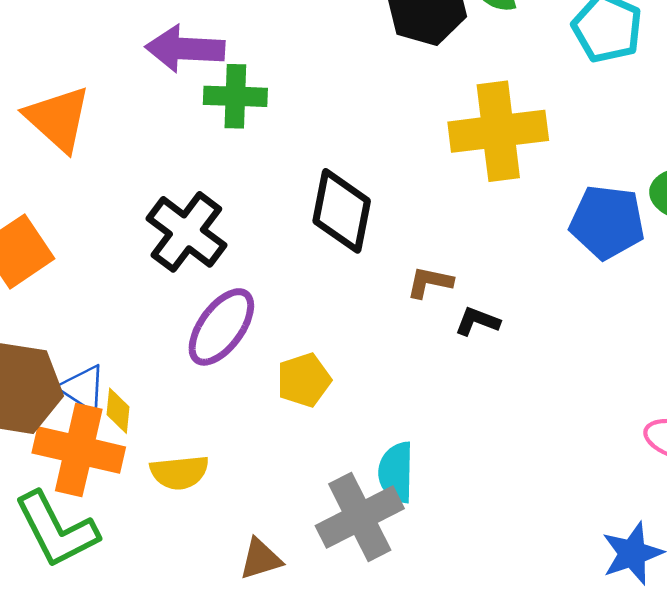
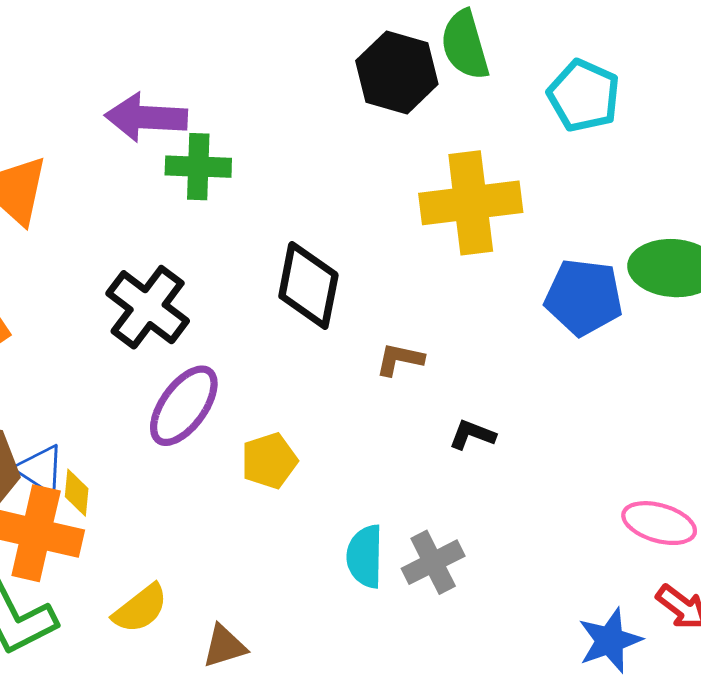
black L-shape: (477, 321) -> (472, 435), moved
yellow semicircle: (179, 472) -> (140, 609), moved, turned -32
gray cross: (360, 517) -> (433, 562), moved, size x0.7

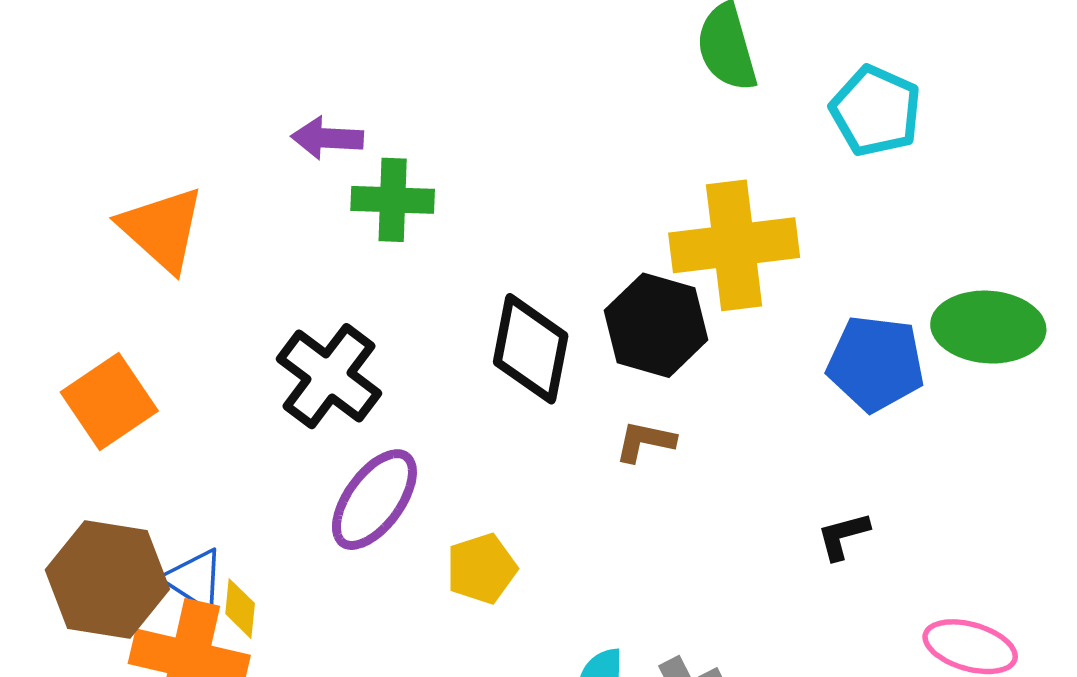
black hexagon: (397, 72) -> (656, 325), moved
purple arrow: (146, 117) -> (327, 138), size x0.7
black L-shape: (472, 435) -> (843, 536), moved, turned -36

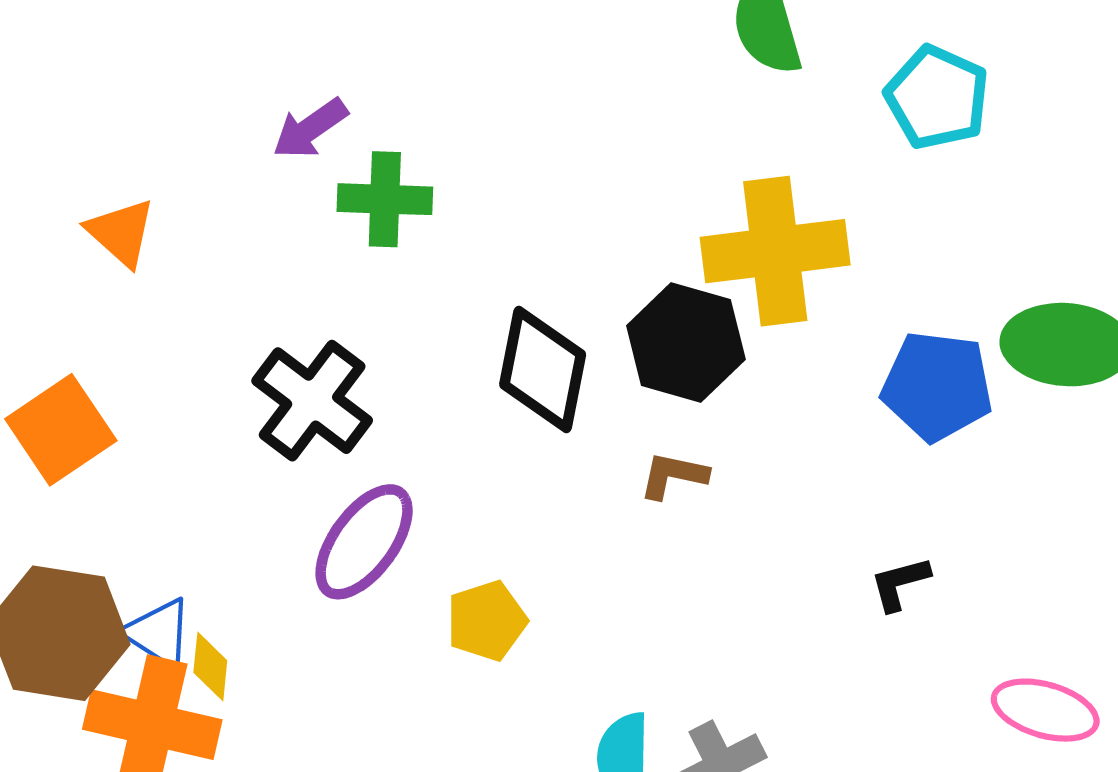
purple arrow: (327, 138) -> (310, 129), turned -38
orange triangle: (162, 229) -> (121, 232), size x0.7

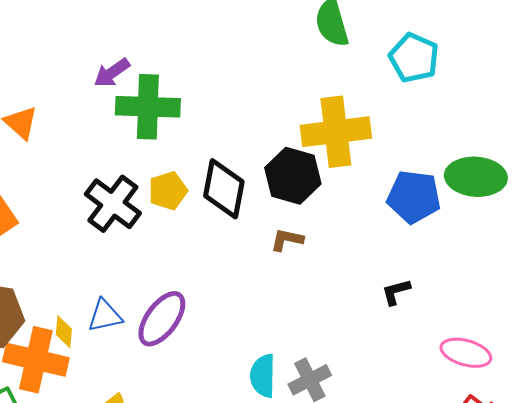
green cross: (385, 199) -> (148, 107), size x1.4
purple ellipse: (364, 542) -> (162, 319), moved
yellow pentagon: (487, 621) -> (168, 191), moved
blue triangle: (158, 633) -> (105, 316), moved, turned -45

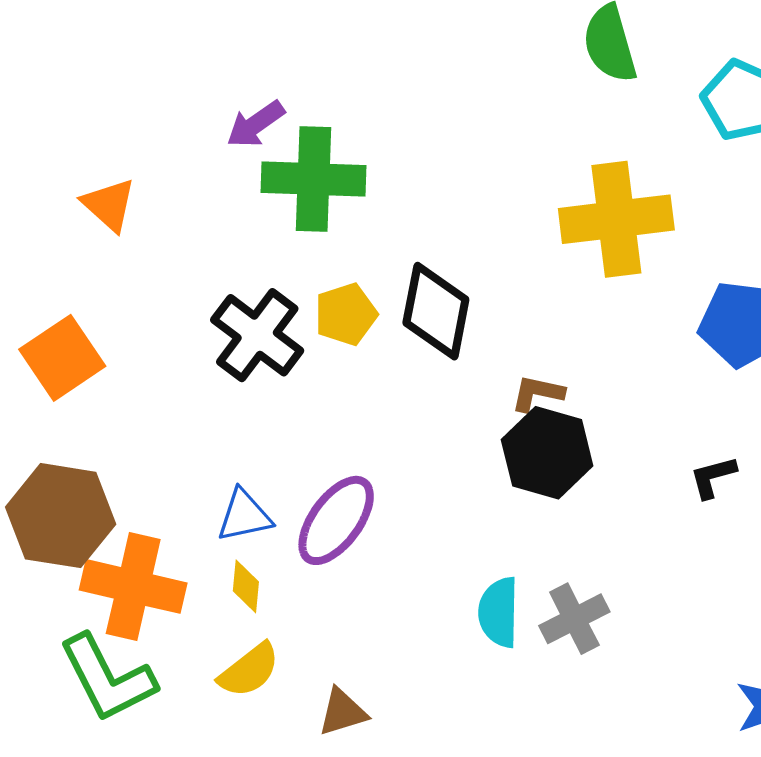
black hexagon: (293, 176) -> (547, 453), moved
yellow diamond: (64, 332) -> (246, 586), moved

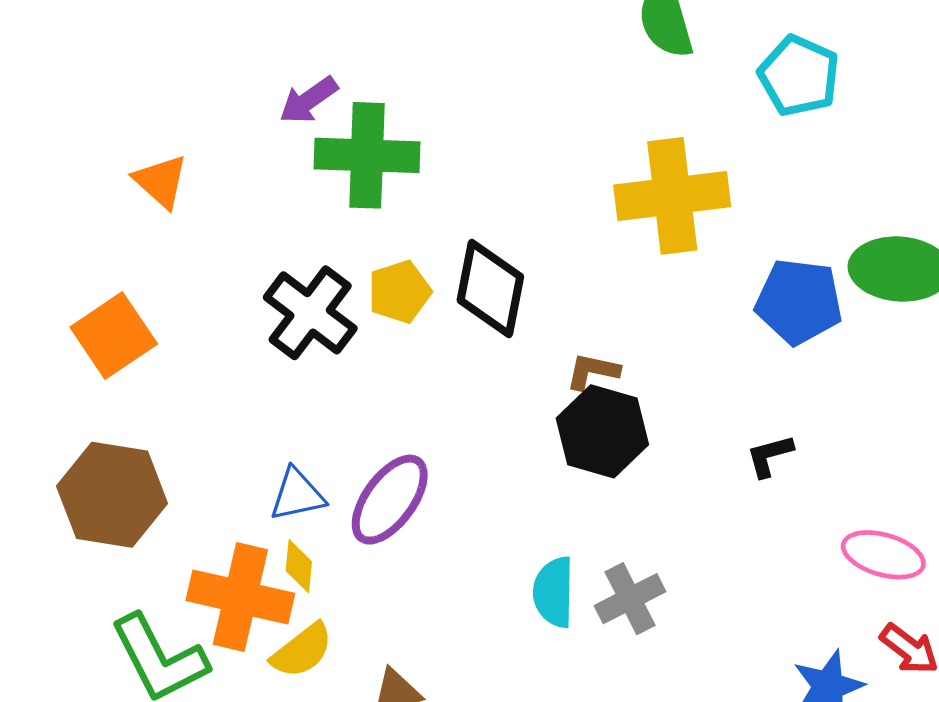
orange cross: (133, 586) -> (240, 597), moved

